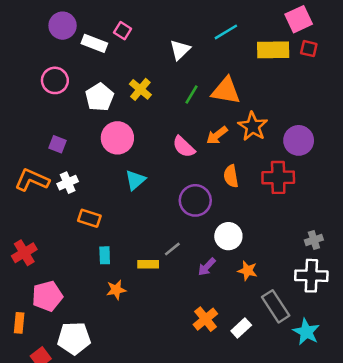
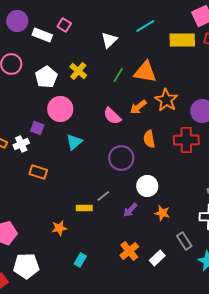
purple square: (57, 144) -> (37, 128), moved
cyan rectangle: (105, 255) -> (80, 260), moved, turned 32
gray rectangle: (276, 306) -> (184, 241), size x0.7

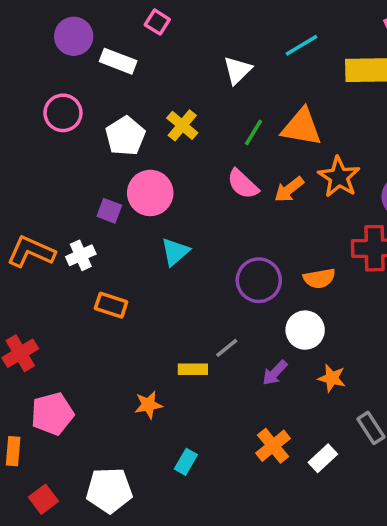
pink square: (64, 25) -> (157, 22), moved
pink semicircle: (112, 116) -> (243, 184), moved
purple square: (37, 128) -> (109, 211), moved
orange semicircle: (149, 139) -> (319, 278), moved, turned -90
white pentagon: (26, 266) -> (109, 490), moved

